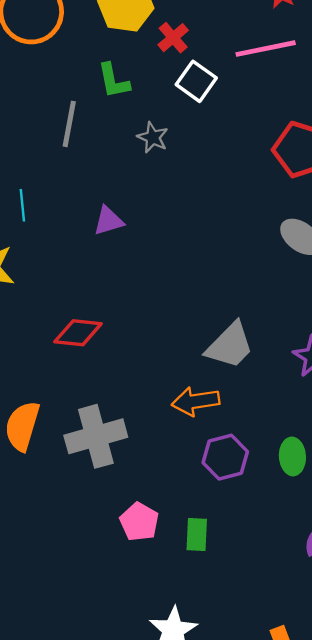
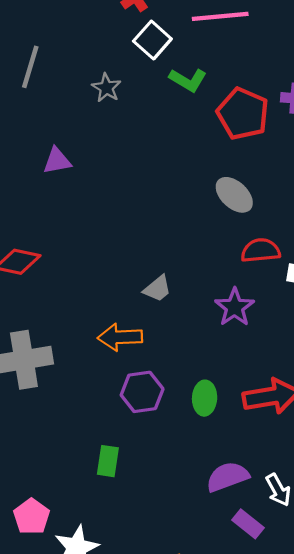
green L-shape: (114, 81) -> (188, 80), moved, turned -54
gray trapezoid: (230, 345) -> (157, 289), size x0.6
pink pentagon: (139, 522) -> (32, 517), moved

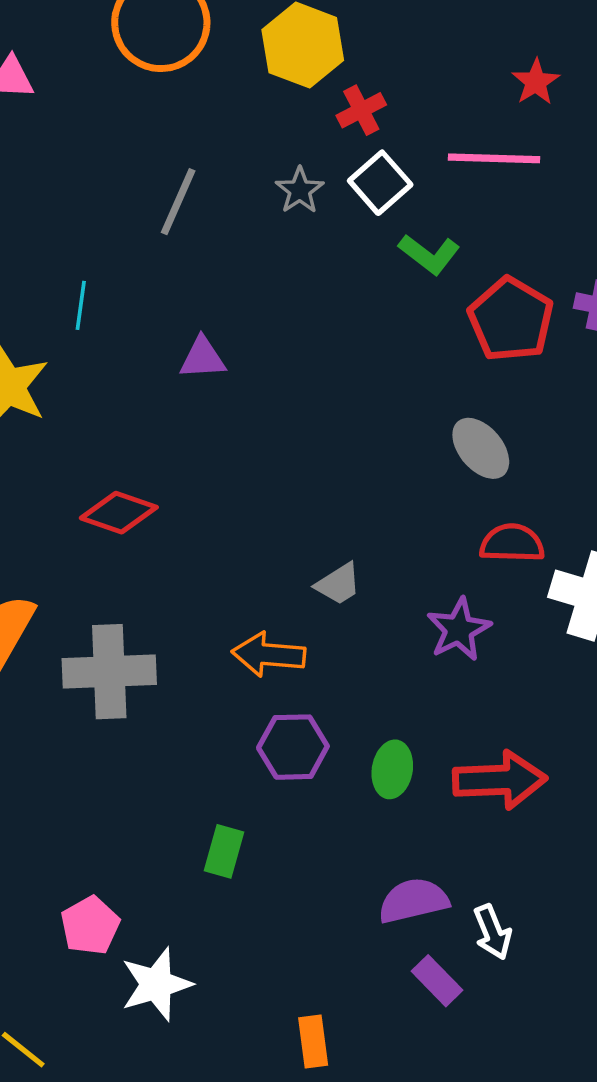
gray star: (106, 88) -> (300, 190), moved

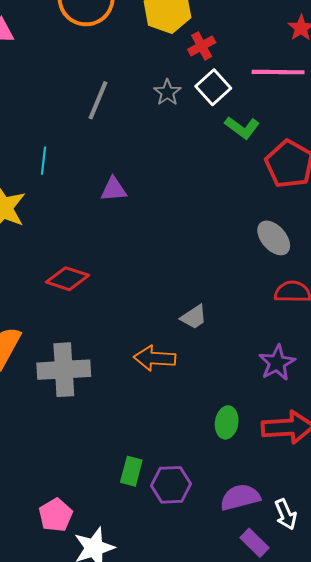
purple star: (459, 629) -> (277, 363), moved
purple hexagon: (293, 747) -> (171, 485), moved

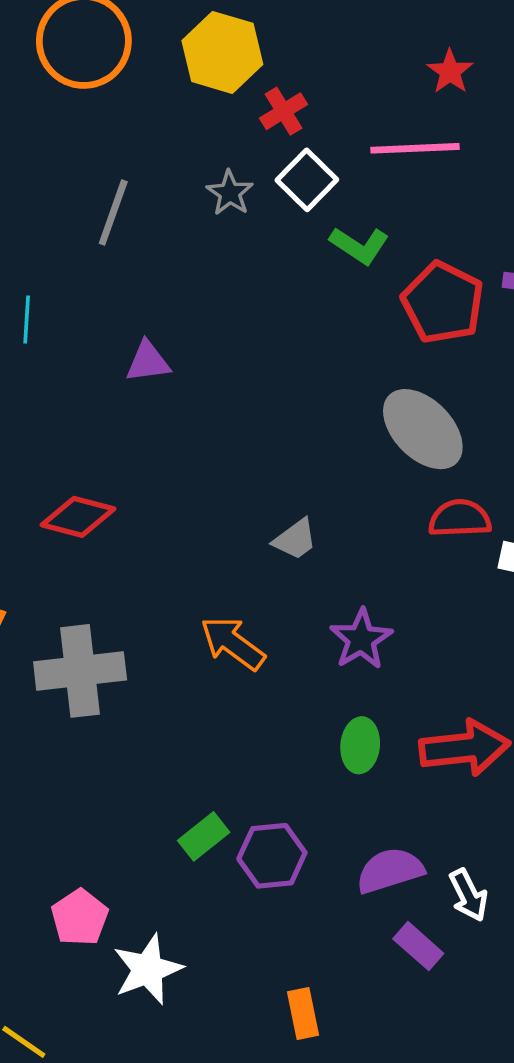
gray ellipse: (274, 238) -> (423, 429), size x1.4
gray trapezoid: (194, 317) -> (295, 539), moved
orange arrow: (155, 358) -> (233, 643), turned 36
purple star: (277, 363) -> (361, 639), moved
green rectangle: (131, 471) -> (204, 836), turned 40

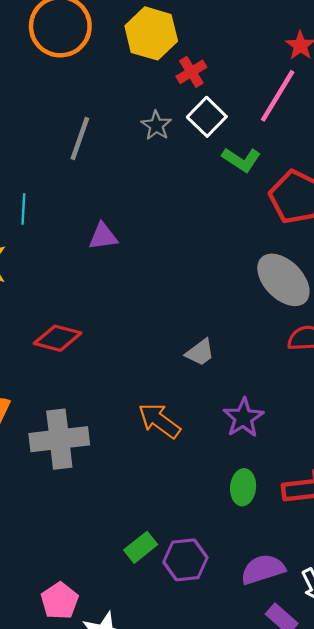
pink line: (415, 148) -> (278, 96), turned -56

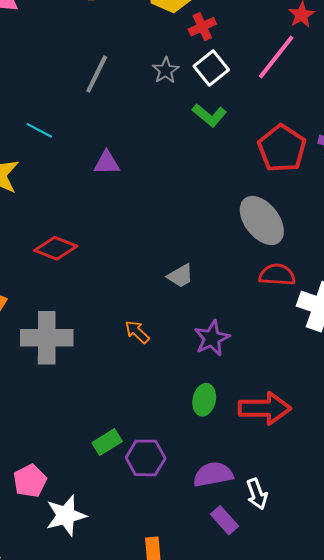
green L-shape: (241, 160) -> (209, 115), moved
cyan line: (23, 209) -> (39, 130), turned -72
orange arrow: (159, 421) -> (137, 332), size x0.7

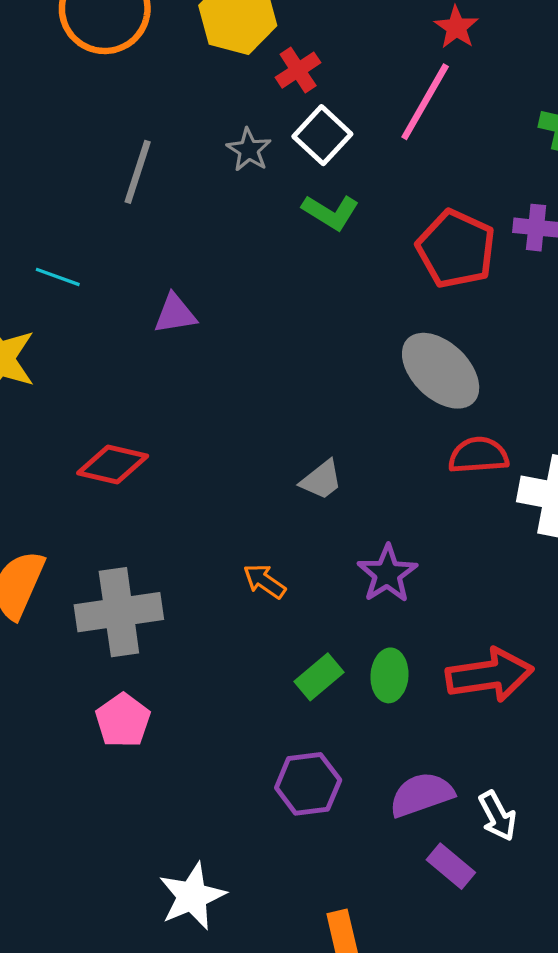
green rectangle: (107, 442) -> (319, 677), moved
pink pentagon: (30, 481) -> (123, 720), moved

